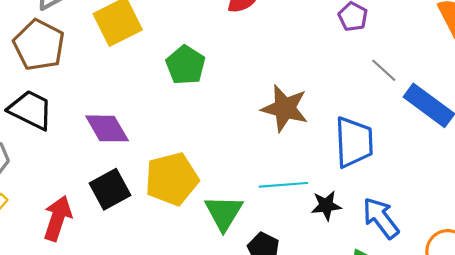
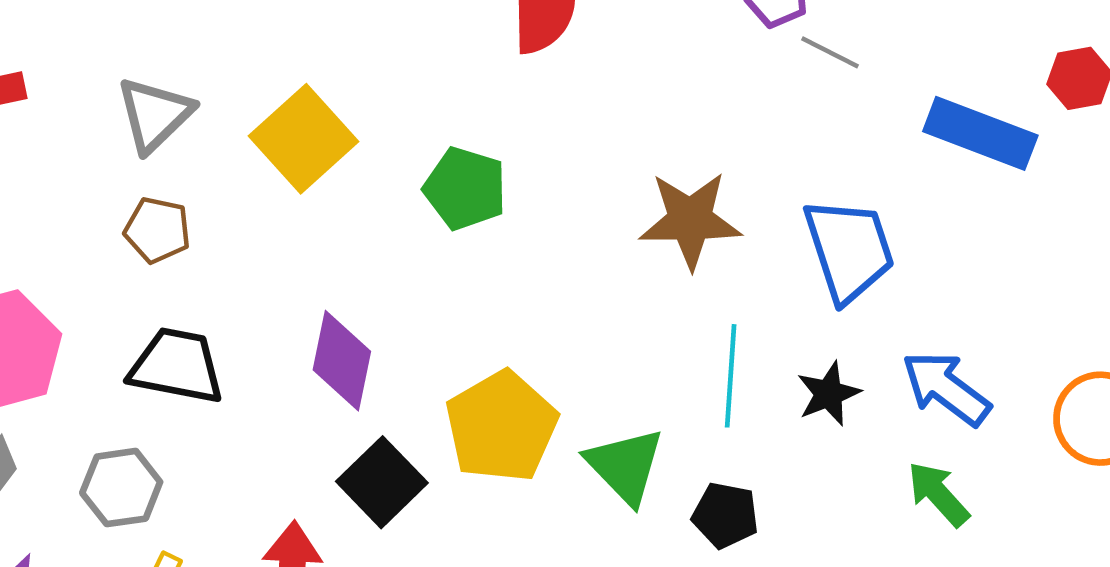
brown pentagon: (39, 45) -> (157, 230), size x0.6
gray line: (384, 70) -> (830, 52), moved
purple diamond: (107, 128) -> (342, 361), turned 57
cyan line: (283, 185) -> (731, 376), turned -66

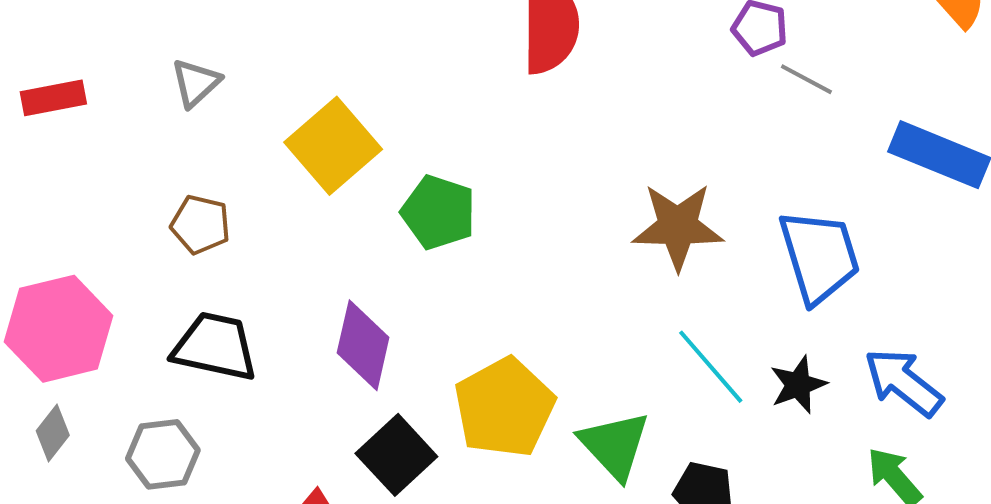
gray triangle: (155, 114) -> (196, 83), moved, size x0.7
green pentagon: (465, 188) -> (439, 212), moved
cyan line: (731, 376) -> (711, 367), turned -46

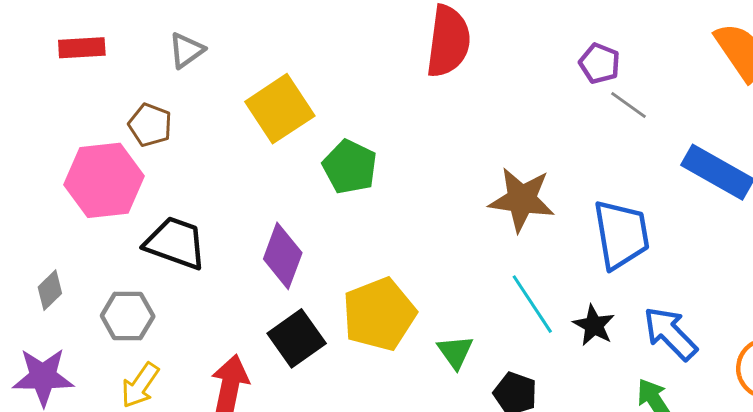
brown pentagon: (200, 225) -> (150, 125), moved
pink hexagon: (59, 329) -> (104, 180), moved
black star: (798, 385) -> (594, 325), turned -30
green triangle: (615, 445) -> (455, 352), size x0.7

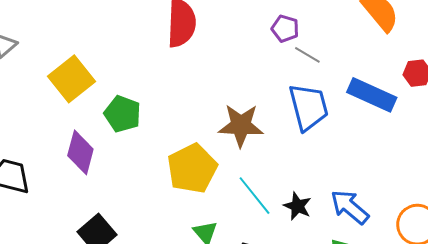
blue trapezoid: (621, 234) -> (309, 107), moved
purple diamond: (283, 256) -> (80, 152), moved
yellow pentagon: (379, 314) -> (192, 169), moved

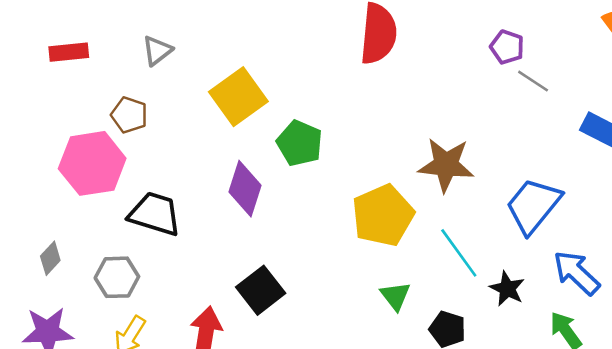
blue trapezoid: (309, 107) -> (533, 206), moved, turned -129
black star: (297, 206) -> (507, 289), moved

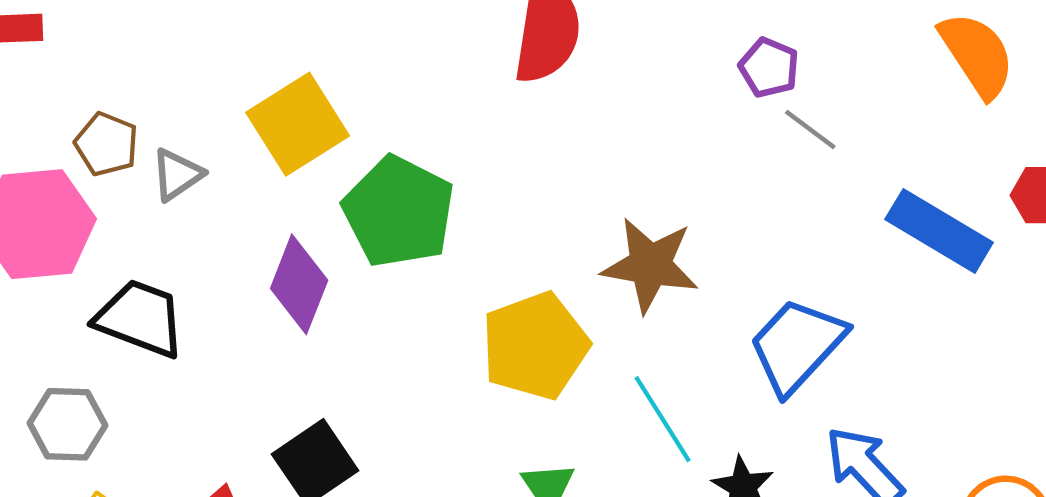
gray triangle: (157, 51) -> (177, 175), moved
green pentagon: (300, 143) -> (399, 212), size x1.4

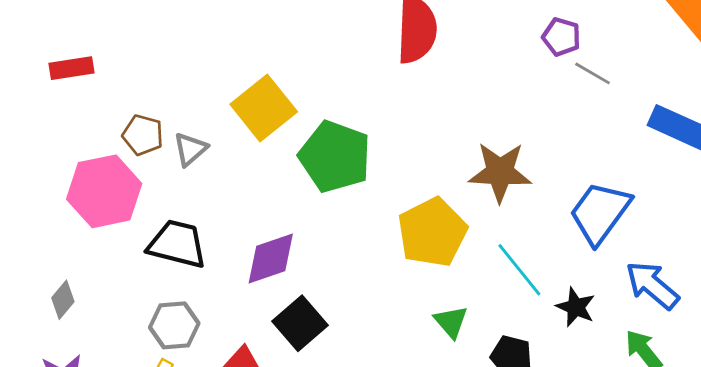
purple diamond: (299, 284) -> (271, 259), moved, turned 56
gray hexagon: (67, 424) -> (174, 325), moved

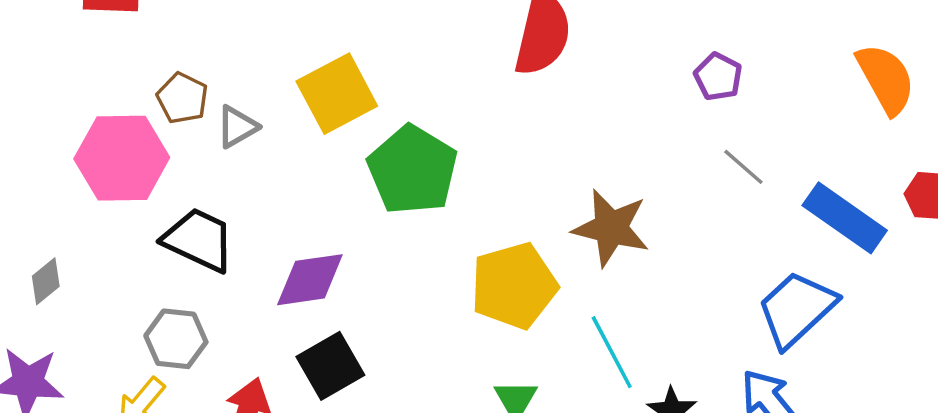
gray line: (592, 73) -> (743, 167), moved
blue trapezoid: (600, 213) -> (797, 309), moved

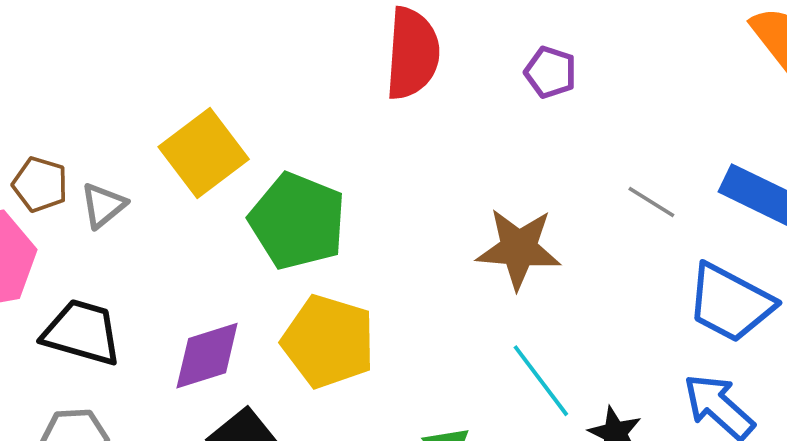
purple pentagon: (718, 77) -> (550, 72), moved
gray line: (743, 167) -> (651, 202), moved
yellow pentagon: (514, 286) -> (328, 342), moved, turned -30
blue trapezoid: (797, 309) -> (730, 303), turned -100

